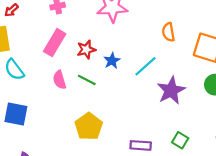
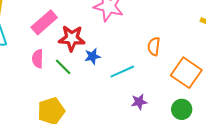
red star: (86, 49) -> (72, 38), size x1.4
purple star: (171, 90) -> (139, 102), size x0.6

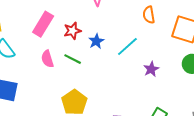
red star: (72, 38) -> (72, 31), size x0.7

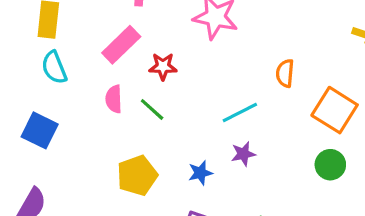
blue star: (96, 41) -> (200, 173), moved
purple star: (151, 69) -> (243, 154), moved

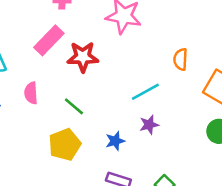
red star: (163, 67) -> (83, 57), size x1.4
pink semicircle: (114, 99) -> (31, 93), moved
green line: (152, 109) -> (74, 106), moved

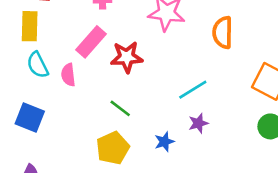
orange semicircle: (180, 59) -> (223, 32), moved, size x1.4
pink semicircle: (31, 93) -> (68, 75), moved

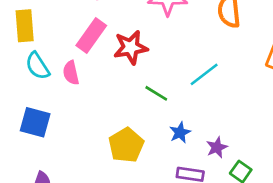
green line: (120, 108) -> (156, 93), moved
purple star: (198, 123) -> (217, 147), moved

